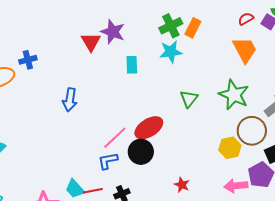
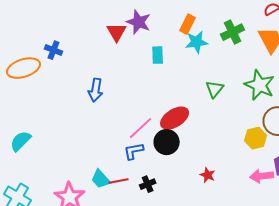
green cross: (171, 26) -> (233, 32), moved
orange rectangle: (193, 28) -> (188, 24), moved
blue cross: (28, 60) -> (54, 50), turned 36

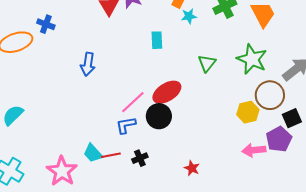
cyan star: (197, 42) -> (189, 16), size x0.7
cyan rectangle: (158, 55) -> (157, 40), moved
red star: (208, 175) -> (192, 168), moved

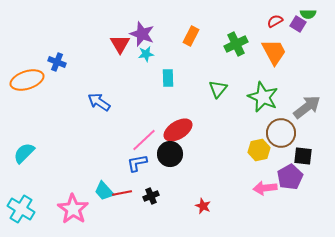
cyan star: (189, 16) -> (146, 54), moved
green triangle: (207, 63) -> (218, 89), moved
blue arrow: (88, 64) -> (99, 102), turned 115
black square: (292, 118) -> (303, 156), turned 30

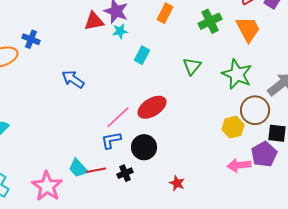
red triangle: (120, 44) -> (94, 21), turned 50
cyan rectangle: (168, 78) -> (142, 55), turned 30
black circle: (170, 154) -> (144, 147), moved

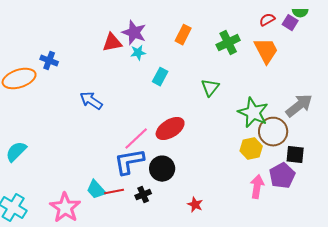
green star: (237, 74) -> (253, 113), moved
blue L-shape: (111, 140) -> (129, 162), size x1.5
pink arrow: (239, 165) -> (257, 187), turned 105

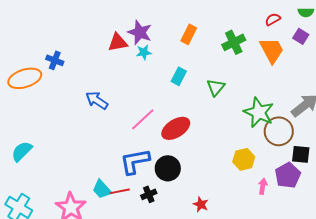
purple square: (290, 23) -> (301, 36), moved
cyan rectangle: (160, 77) -> (179, 76), moved
pink line: (136, 139) -> (143, 119), moved
yellow hexagon: (251, 149) -> (244, 159), moved
pink arrow: (257, 187) -> (263, 186), size x0.7

